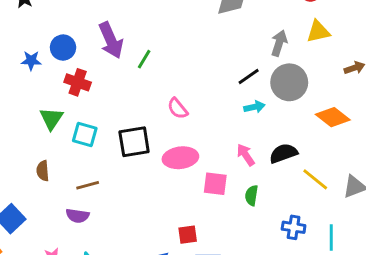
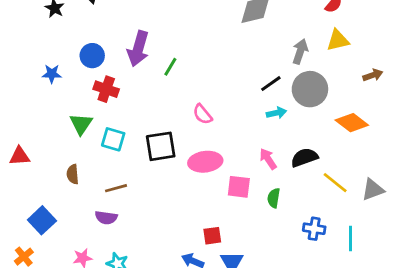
purple arrow: (111, 40) -> (138, 49), turned 40
blue star: (31, 61) -> (52, 74), moved

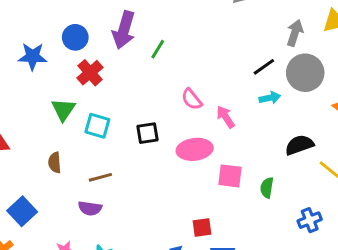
blue star: (52, 74) -> (32, 56), size x1.4
red cross: (106, 89) -> (90, 73), turned 30
black square: (161, 146) -> (147, 133), size x0.7
pink arrow: (268, 159) -> (226, 117), moved
blue cross: (314, 229) -> (310, 220), turned -30

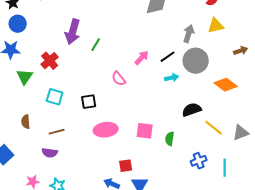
blue circle: (75, 37) -> (18, 24), moved
green triangle: (63, 110) -> (25, 77), moved
pink arrow: (226, 117) -> (142, 58), moved, turned 77
pink ellipse: (195, 149) -> (106, 130), moved

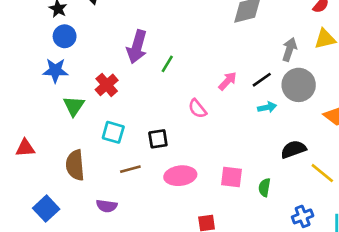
brown semicircle: (26, 122) -> (75, 165), size x1.6
brown line: (57, 132) -> (130, 169), moved

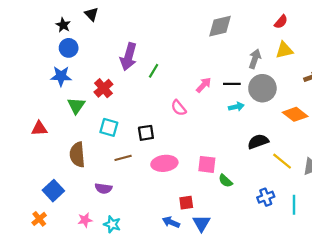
black line: (262, 80) -> (232, 84), turned 35
red triangle: (25, 148) -> (39, 128), moved
green semicircle: (264, 187) -> (225, 181), moved, turned -56

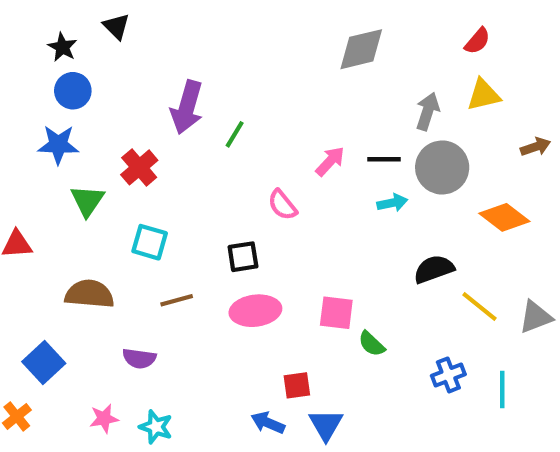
black square: (146, 133) -> (243, 257), moved
brown semicircle: (77, 155) -> (89, 294), turned 100

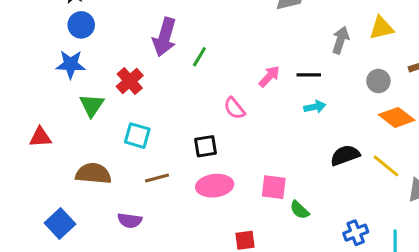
gray circle: (442, 167) -> (378, 81), moved, size x0.6
yellow line: (479, 307) -> (386, 166), moved

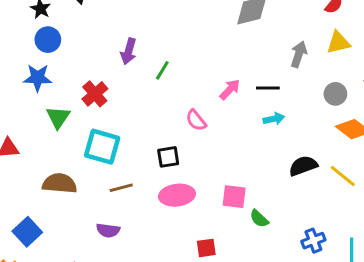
purple arrow: (165, 37) -> (129, 51), size x0.7
cyan square: (137, 136) -> (102, 147), size x1.4
purple semicircle: (130, 221) -> (108, 230), moved

